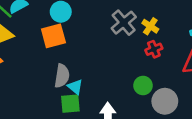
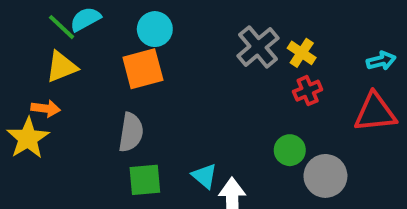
gray semicircle: (62, 76) -> (131, 132), moved
cyan triangle: (75, 87) -> (204, 176), moved
green square: (70, 104) -> (145, 180), moved

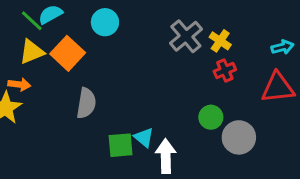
orange square: (143, 69) -> (68, 53), moved, turned -32
green square: (145, 180) -> (121, 145), moved

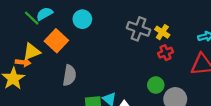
gray cross: (186, 36) -> (138, 29), turned -30
yellow triangle: (32, 52) -> (32, 52), moved

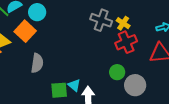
cyan circle: (82, 19) -> (37, 12), moved
red cross: (165, 53) -> (126, 42), size x1.5

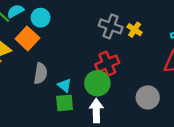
red cross: (126, 42) -> (107, 64), moved
green circle: (117, 72) -> (97, 83), moved, size x1.5
cyan triangle: (74, 85) -> (65, 85), moved

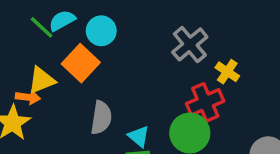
gray cross: (111, 26) -> (190, 44), moved, turned 30
yellow cross: (135, 30) -> (227, 72), moved

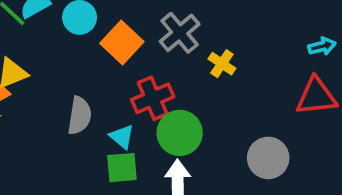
orange square: (81, 63) -> (122, 42), moved
red cross: (205, 102) -> (153, 98), moved

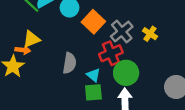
gray cross: (180, 33) -> (122, 32), moved

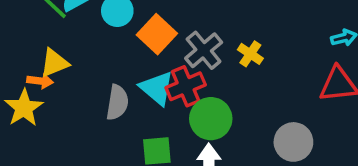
cyan triangle: (93, 75) -> (157, 88), moved, size x1.5

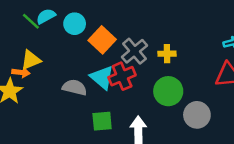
yellow cross: (250, 54) -> (167, 54), turned -35
gray semicircle: (117, 102) -> (75, 87), turned -85
green circle: (211, 119) -> (168, 91), moved

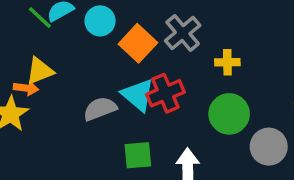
gray cross: (135, 51) -> (183, 33), moved
gray semicircle: (75, 87) -> (100, 109), turned -35

